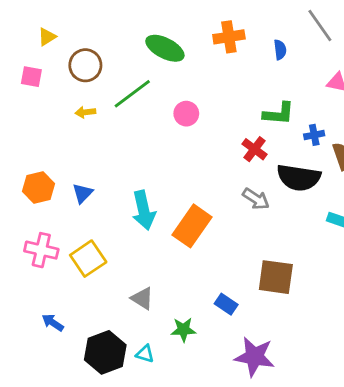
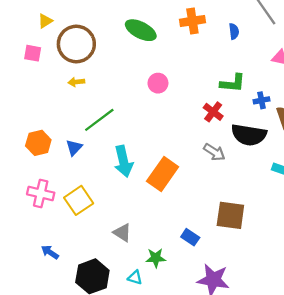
brown circle: (85, 65) -> (76, 44), size x1.4
green line: (132, 94) -> (99, 120), moved
cyan triangle: (145, 354) -> (135, 277), moved

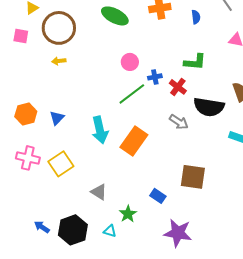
blue cross: (261, 100) -> (155, 77), moved
green line: (99, 120) -> (132, 94), moved
blue arrow: (50, 252) -> (42, 227), moved
green star: (156, 258) -> (128, 214), turned -30

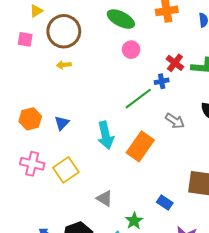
pink circle: (130, 62) -> (131, 50), moved
red cross: (178, 87) -> (175, 63), moved
gray arrow: (179, 122) -> (175, 121), moved

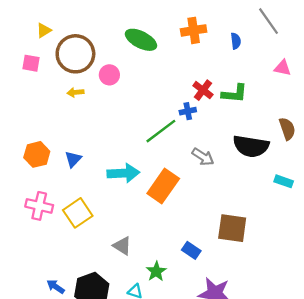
pink circle: (131, 50) -> (109, 75), moved
cyan arrow: (106, 135) -> (123, 173), turned -80

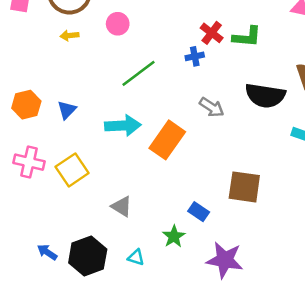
pink circle: (109, 75) -> (118, 24), moved
green line: (161, 131) -> (139, 73), moved
green star: (156, 271) -> (174, 236), moved

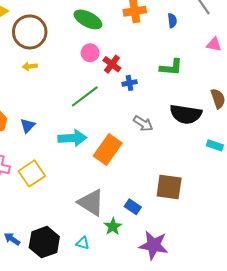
pink circle: (118, 24) -> (90, 53), moved
red cross: (212, 33) -> (112, 64), moved
gray triangle: (122, 206) -> (91, 203), moved, size x1.6

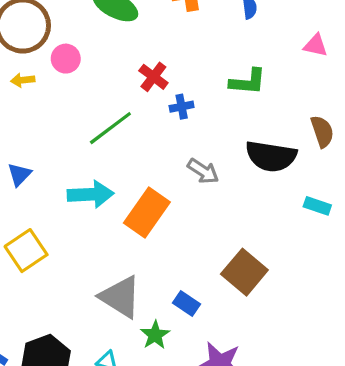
pink circle: (90, 53) -> (66, 59), moved
brown square: (169, 187) -> (244, 272), turned 32

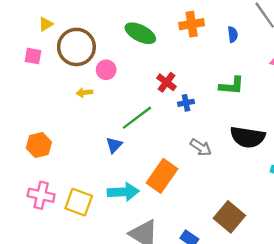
yellow arrow: (23, 80) -> (84, 93), moved
blue triangle: (19, 174) -> (114, 145), moved
cyan arrow: (91, 194) -> (123, 192), moved
yellow square: (26, 251) -> (79, 202), turned -36

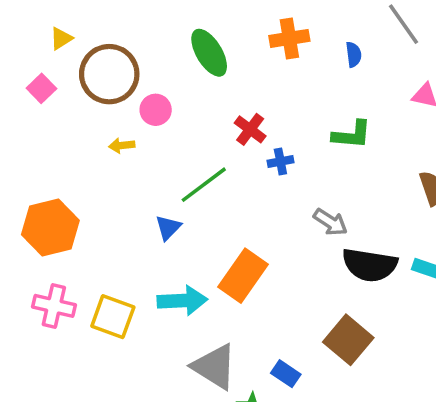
green ellipse: (140, 33) -> (209, 53), turned 32
pink square: (33, 56) -> (41, 88), turned 36
black semicircle: (248, 137) -> (370, 265), moved
orange hexagon: (39, 145) -> (50, 227), size x1.4
gray arrow: (201, 147) -> (330, 222), moved

